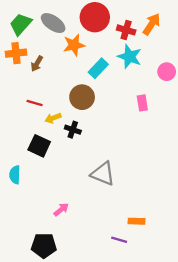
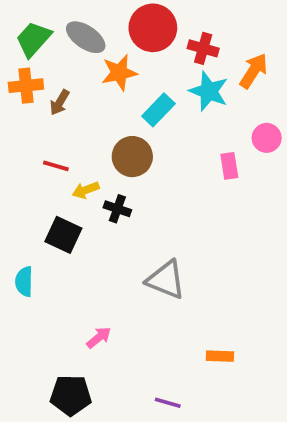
orange arrow: (152, 24) -> (254, 71), moved
pink circle: (167, 72) -> (267, 138), moved
purple line: (119, 240) -> (168, 403), moved

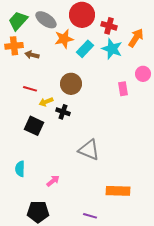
brown arrow: (60, 102) -> (32, 55), turned 72
cyan rectangle: (158, 110) -> (85, 49), moved
cyan semicircle: (24, 282) -> (20, 169), moved
orange rectangle: (220, 356) -> (118, 191), size x1.6

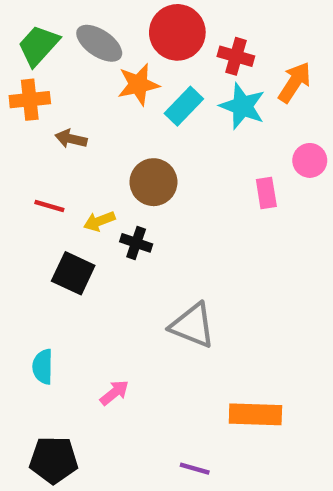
brown arrow: (32, 55) -> (71, 139), moved
red line: (30, 89) -> (49, 206), moved
black pentagon: (38, 212) -> (54, 460), moved

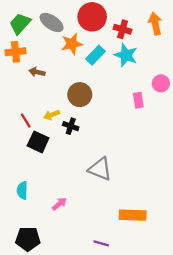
orange arrow: (295, 82) -> (155, 24), moved, turned -45
red line: (49, 206) -> (26, 121), moved, turned 42

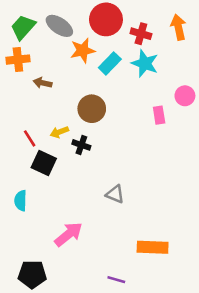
gray triangle: (100, 169) -> (115, 194), size x0.7
cyan semicircle: (22, 190) -> (21, 201), moved
pink arrow: (59, 204) -> (68, 234), size x1.6

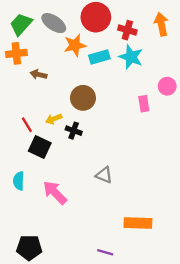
cyan rectangle: (110, 63) -> (99, 57), turned 30
pink arrow: (68, 234) -> (55, 193), moved, turned -96

